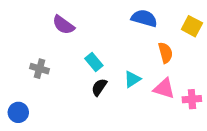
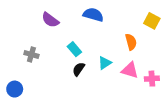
blue semicircle: (144, 18) -> (93, 15), moved

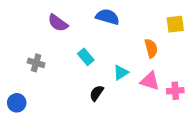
yellow square: (152, 21) -> (175, 24), turned -35
black semicircle: (79, 69) -> (97, 93), moved

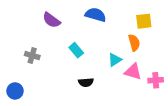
yellow square: (175, 24) -> (144, 21), moved
cyan triangle: (121, 73) -> (115, 60), moved
black semicircle: (97, 93) -> (86, 82), turned -128

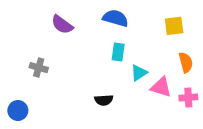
orange semicircle: (134, 43) -> (186, 62), moved
cyan rectangle: (76, 50) -> (118, 52), moved, turned 48

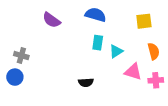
gray cross: (39, 68) -> (21, 56), moved
cyan triangle: (139, 73) -> (116, 51), moved
blue circle: (18, 111) -> (15, 77), moved

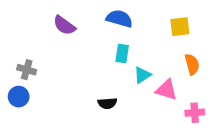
cyan triangle: (116, 51) -> (142, 75), moved
pink cross: (156, 80) -> (195, 113), moved

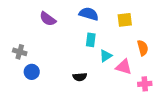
yellow square: (180, 27) -> (125, 20), moved
blue circle: (19, 97) -> (32, 72), moved

